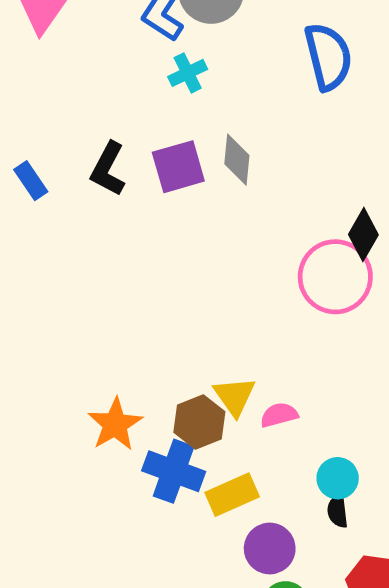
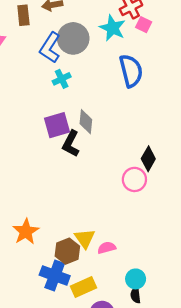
black L-shape: (108, 169) -> (71, 144), moved
pink circle: (335, 277) -> (134, 179), size x0.7
orange star: (115, 424) -> (26, 232), moved

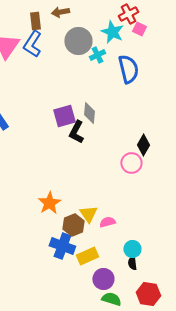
blue L-shape: (50, 48) -> (32, 44), moved
cyan cross: (62, 79) -> (97, 55), moved
orange star: (26, 232) -> (49, 203), moved

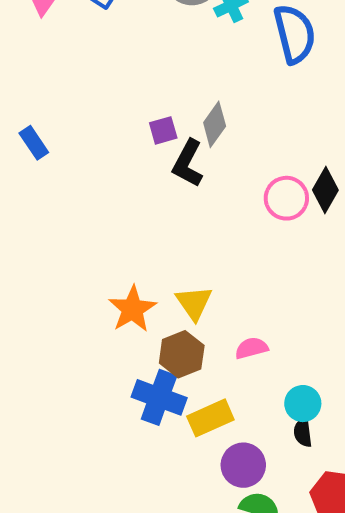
gray diamond: (89, 113) -> (215, 124), turned 30
purple square: (64, 116) -> (163, 130), size x0.6
pink circle: (131, 163) -> (286, 198), moved
yellow triangle: (88, 214) -> (194, 303), moved

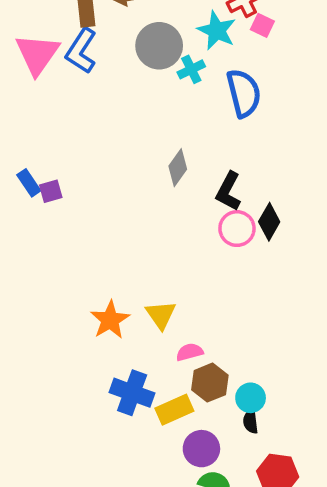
purple square: (163, 130) -> (51, 191), moved
black L-shape: (188, 163) -> (229, 191), moved
pink semicircle: (251, 348) -> (190, 352), moved
brown hexagon: (182, 354) -> (210, 383), moved

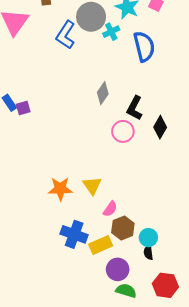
blue L-shape: (81, 51) -> (66, 35), moved
pink circle: (237, 229) -> (123, 131), moved
orange star: (110, 320) -> (60, 189), turned 30
pink semicircle: (190, 352) -> (110, 209), turned 140

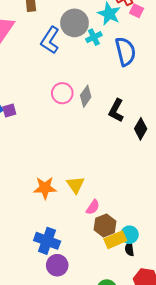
pink circle: (123, 131) -> (62, 93), moved
blue cross: (74, 234) -> (47, 241), moved
yellow rectangle: (101, 245) -> (115, 240), moved
purple circle: (118, 269) -> (57, 265), moved

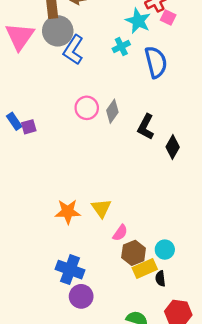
gray circle: (74, 23) -> (58, 31), moved
cyan circle: (129, 235) -> (165, 250), moved

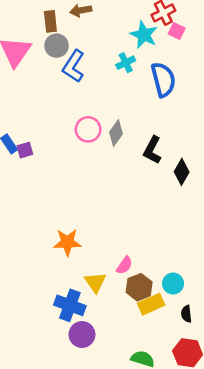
gray circle: (58, 31) -> (56, 46), size x0.7
yellow triangle: (101, 208) -> (95, 282), moved
black semicircle: (160, 279) -> (186, 314), moved

